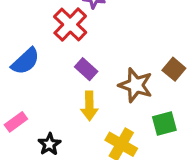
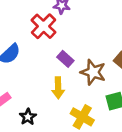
purple rectangle: (86, 69) -> (65, 59), moved

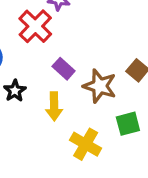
black star: (28, 117) -> (15, 91), moved

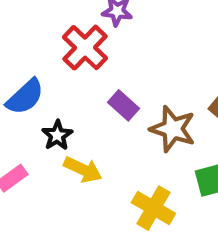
yellow arrow: (54, 106) -> (83, 170), moved, turned -64

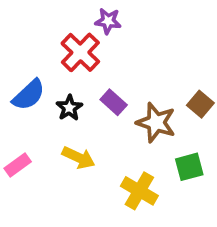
black star: (57, 135) -> (69, 108), moved

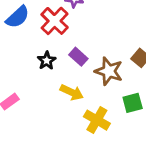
blue semicircle: (29, 95) -> (18, 17), moved
yellow arrow: (79, 158) -> (72, 92), moved

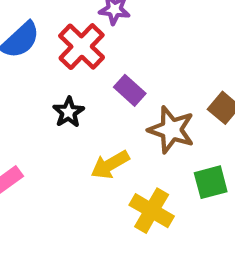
purple rectangle: (78, 57) -> (130, 90), moved
yellow arrow: (72, 92) -> (110, 165), turned 125

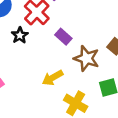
black star: (68, 112) -> (20, 35), moved

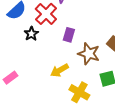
purple rectangle: (63, 37) -> (69, 35), turned 64

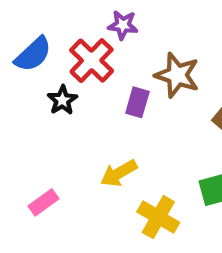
brown star: (89, 54) -> (177, 75), moved
pink rectangle: (10, 78) -> (44, 202), moved

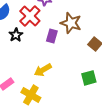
yellow cross: (158, 217) -> (31, 95), moved

